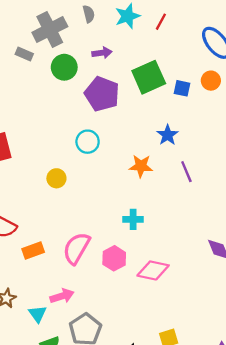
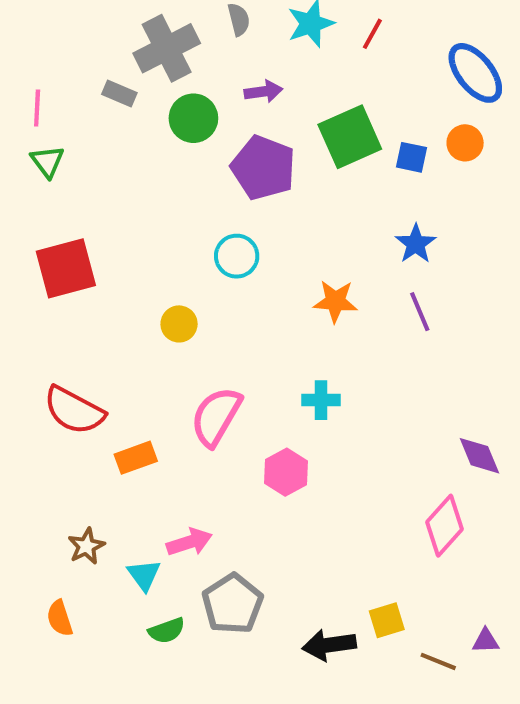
blue star: (168, 135) -> (416, 244), moved
pink semicircle: (76, 248) -> (216, 417), moved
pink diamond: (153, 270) -> (444, 526), moved, turned -60

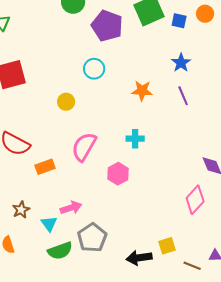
green semicircle: (167, 631) -> (60, 251), size x1.4

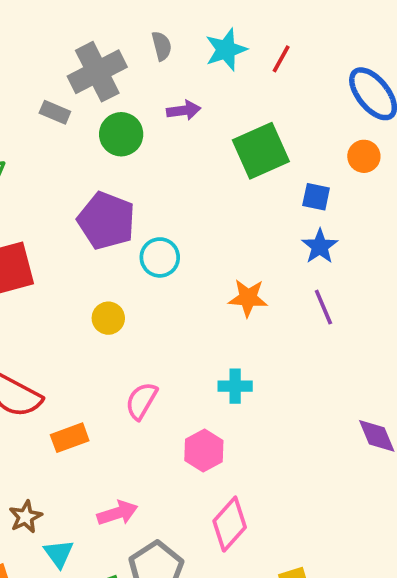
blue square: (179, 21) -> (316, 197), moved
purple pentagon: (107, 26) -> (106, 221), moved
pink semicircle: (84, 147) -> (141, 401), size x0.7
pink diamond: (195, 200) -> (230, 524), moved
cyan triangle: (49, 224) -> (59, 554), moved

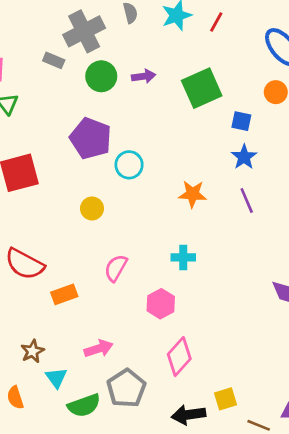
purple arrow: (184, 110) -> (144, 76), moved

